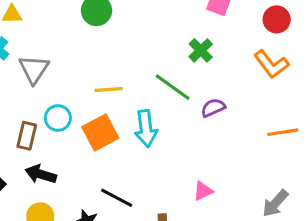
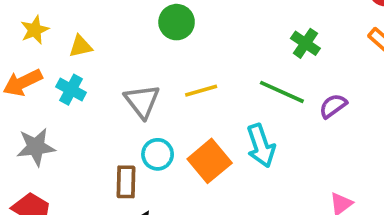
gray triangle: (34, 69) -> (142, 101), moved
yellow line: (109, 90) -> (201, 91), moved

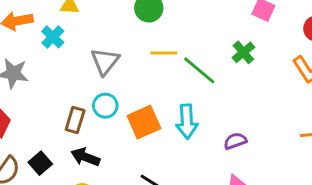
yellow line: (201, 91) -> (164, 53), moved
green line: (282, 92) -> (199, 70), moved
purple semicircle: (333, 106) -> (235, 141), moved

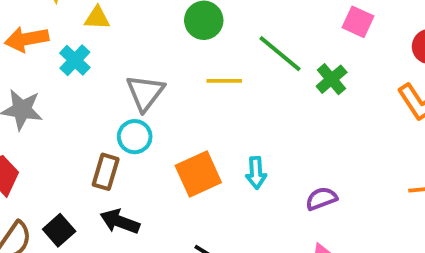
green line: (199, 70) -> (280, 54), moved
cyan circle: (105, 106) -> (135, 137), moved
cyan arrow: (187, 121) -> (256, 173), size x0.7

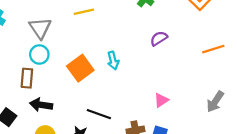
purple semicircle: (321, 199) -> (159, 38), moved

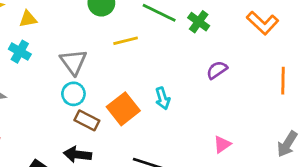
orange line: (213, 49) -> (283, 81), turned -70
brown rectangle: (27, 78) -> (87, 120), moved, turned -66

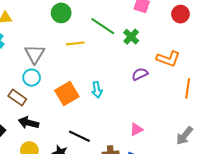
orange L-shape: (263, 23) -> (168, 59), moved, turned -30
brown rectangle: (87, 120) -> (17, 98), moved

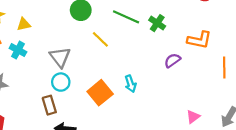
yellow line: (75, 43) -> (100, 39), turned 60
brown rectangle: (17, 98) -> (49, 105), turned 48
pink triangle: (136, 129) -> (193, 117), moved

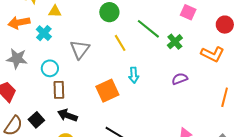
orange L-shape: (199, 40) -> (213, 54), moved
cyan circle: (61, 82) -> (50, 68), moved
cyan arrow: (131, 84) -> (134, 75), moved

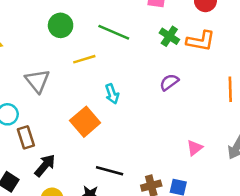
green cross: (175, 42) -> (169, 36), moved
yellow line: (120, 43) -> (84, 59), turned -60
black arrow: (67, 115) -> (45, 165), turned 126

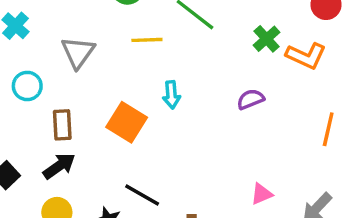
orange square: (85, 122) -> (127, 122), turned -32
brown rectangle: (26, 137) -> (62, 125), moved

